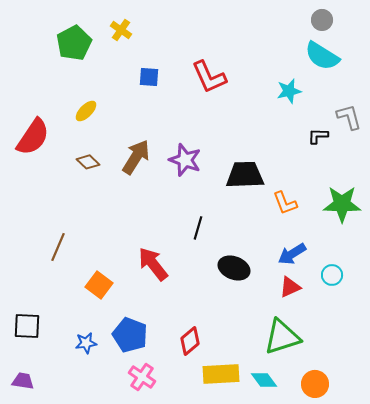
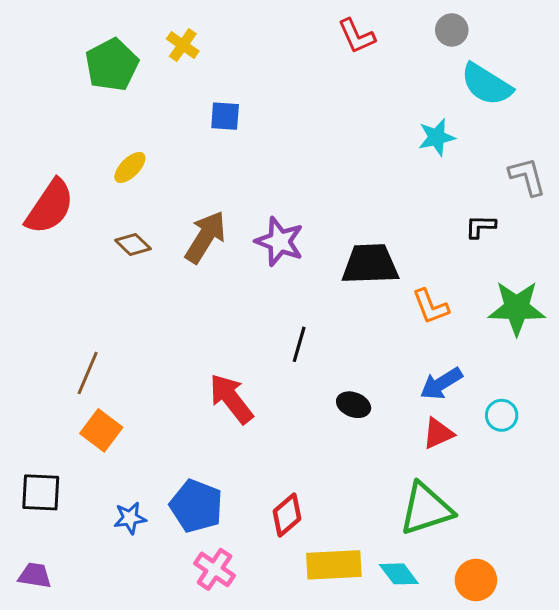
gray circle: (322, 20) -> (452, 30), moved
red L-shape: (209, 77) -> (357, 36), moved, size x0.7
black L-shape: (318, 136) -> (480, 226), moved
black ellipse: (234, 268) -> (354, 405), size x0.7
orange square: (99, 285) -> (101, 430), moved

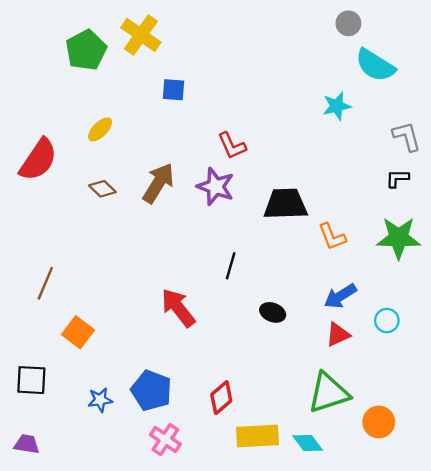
red L-shape: (357, 36) -> (232, 146), moved
yellow cross: (183, 45) -> (141, 35), size x1.6
black L-shape: (480, 226) -> (397, 178), moved
brown line: (88, 373) -> (45, 283), moved
orange circle: (476, 580) -> (379, 422), moved

